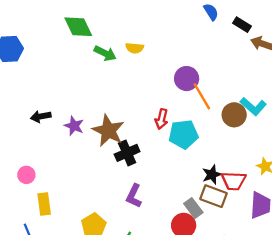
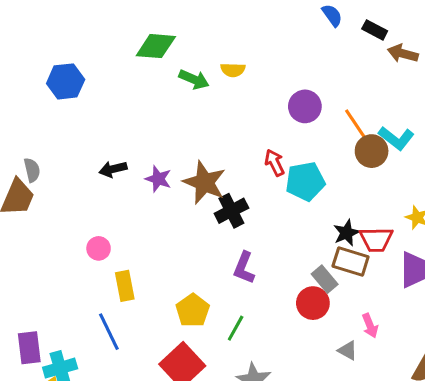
green diamond: (78, 27) -> (156, 46), turned -56
orange line: (202, 96) -> (357, 126), moved
red arrow: (161, 119) -> (275, 163), turned 144

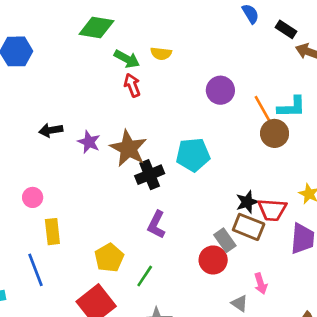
cyan L-shape: (396, 138) -> (292, 107), moved, turned -44
red arrow: (275, 163) -> (132, 85), moved
cyan pentagon: (305, 181) -> (193, 155), moved

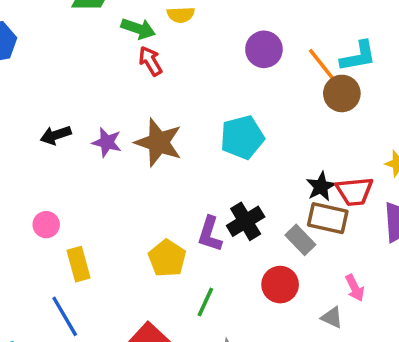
black cross: (150, 175) -> (246, 221), moved
yellow pentagon: (109, 258) -> (167, 258), moved
red circle: (213, 260) -> (280, 285), moved

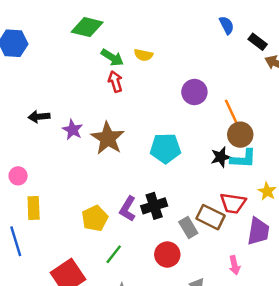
cyan L-shape: (358, 56) -> (243, 159), moved
black star: (321, 187) -> (221, 157), moved
pink arrow: (355, 288) -> (234, 265), moved

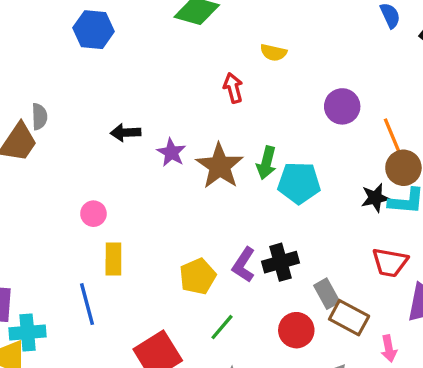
green arrow: (112, 58) -> (266, 163), moved, turned 70
brown rectangle: (211, 217) -> (349, 318), moved

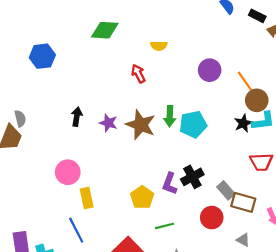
black arrow: (125, 133) -> (77, 117), turned 114
pink circle: (93, 214) -> (68, 172), size x1.5
green line: (222, 327) -> (165, 226), turned 48

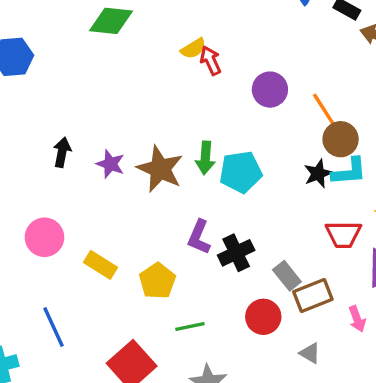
yellow semicircle: (159, 46) -> (193, 48), turned -35
red arrow: (138, 74) -> (211, 61), moved
purple L-shape: (170, 184) -> (199, 237), moved
yellow rectangle: (87, 198) -> (100, 265), moved, turned -48
brown rectangle: (243, 202) -> (313, 295), turned -40

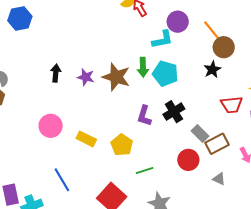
cyan pentagon: (241, 172) -> (165, 74), turned 30
cyan L-shape: (349, 172) -> (162, 40), moved
black cross: (236, 253) -> (174, 112), moved

